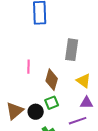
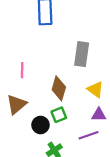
pink line: (29, 67) -> (22, 70), moved
brown triangle: (15, 111) -> (16, 104), moved

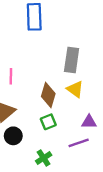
yellow triangle: (95, 90) -> (75, 89), moved
black circle: (41, 125) -> (13, 136), moved

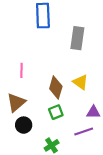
gray rectangle: (72, 60) -> (77, 38), moved

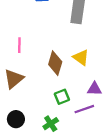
green square: (56, 112) -> (62, 97), moved
black circle: (24, 125) -> (16, 119), moved

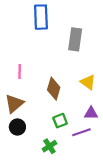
yellow triangle: (81, 57) -> (88, 82), moved
black circle: (16, 119) -> (17, 127), moved

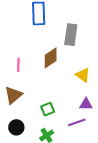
brown diamond: (54, 89) -> (51, 58), moved, turned 40
green square: (60, 121) -> (48, 109), moved
black circle: (17, 127) -> (16, 127), moved

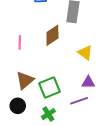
brown triangle: (13, 95) -> (25, 80), moved
green square: (48, 109) -> (49, 87), size x1.5

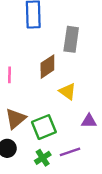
yellow triangle: (85, 53) -> (68, 91), moved
purple line: (79, 101) -> (70, 152), moved

